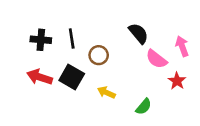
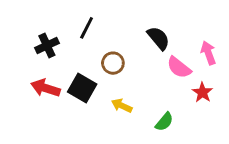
black line: (72, 38) -> (87, 28), moved, turned 36
black cross: (41, 40) -> (47, 45), turned -30

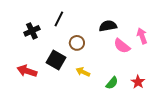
black semicircle: (158, 38) -> (108, 26), turned -60
red arrow: (45, 88) -> (27, 71), moved
red star: (202, 92) -> (138, 82), moved

